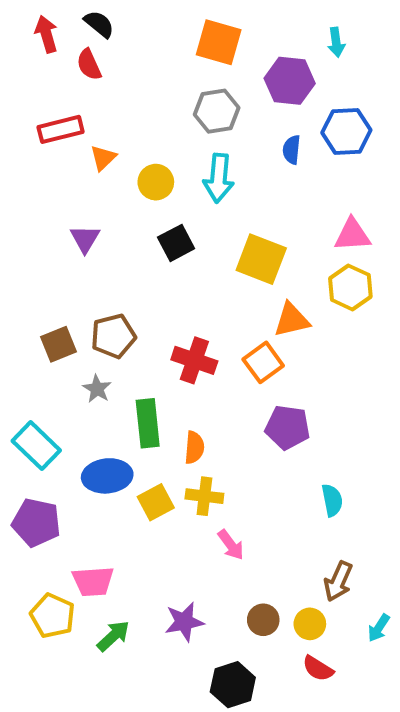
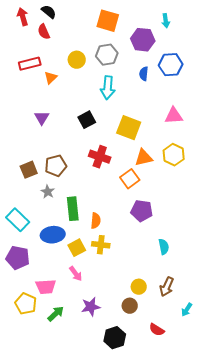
yellow circle: (156, 182) -> (77, 60), moved
yellow hexagon: (350, 287) -> (174, 155), moved
red cross: (194, 360) -> (100, 157), moved
pink arrow: (231, 545) -> (76, 274), moved
yellow circle: (310, 624) -> (139, 287), moved

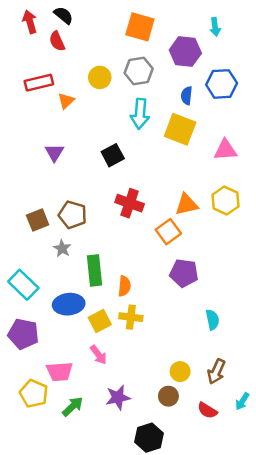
yellow square: (129, 128) -> (180, 129), moved
brown pentagon: (56, 166) -> (73, 215), turned 30
red semicircle: (157, 330) -> (207, 410), moved

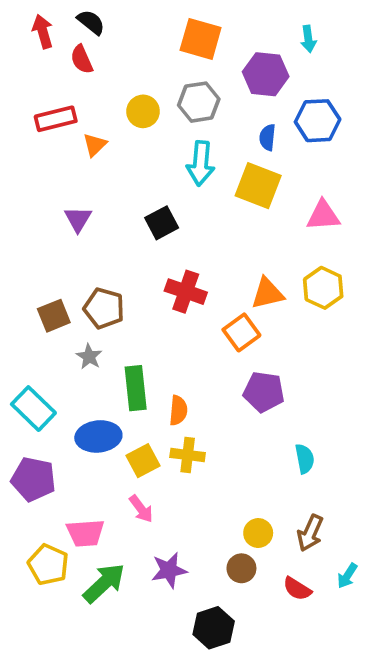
green arrow: (73, 407) -> (104, 583), size x1.4

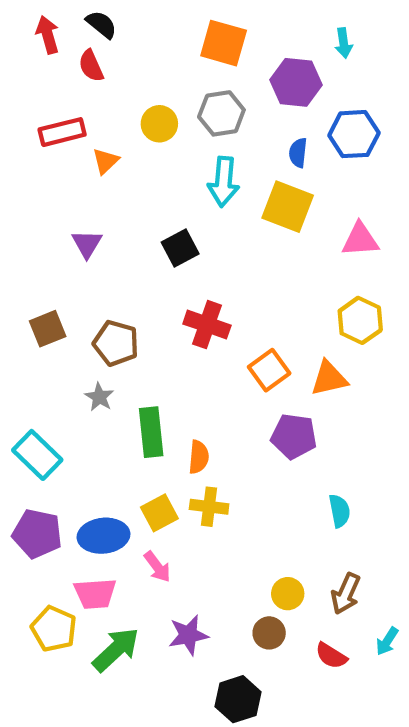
orange triangle: (267, 293) -> (329, 378), moved
brown square: (54, 316) -> (48, 329), moved
blue ellipse: (98, 436) -> (103, 536), moved

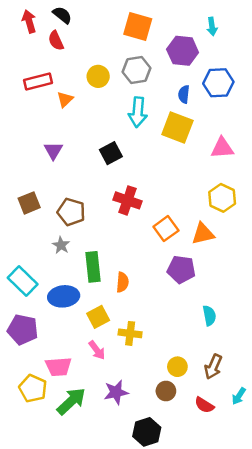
yellow cross: (209, 507) -> (130, 333), moved
blue ellipse: (103, 536) -> (64, 296), moved

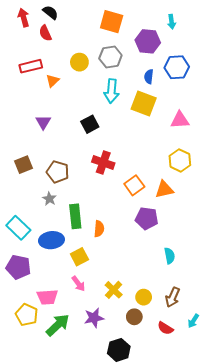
yellow cross: (130, 333) -> (114, 290), moved, turned 36

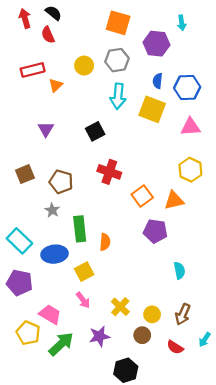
blue hexagon: (177, 67) -> (187, 87), moved
pink trapezoid: (47, 297) -> (50, 314), turned -145

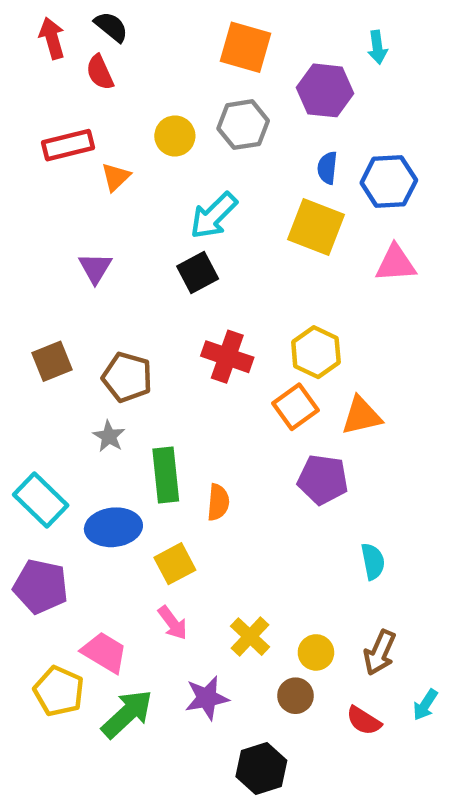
cyan arrow: (118, 96) -> (214, 216), moved, turned 40
yellow hexagon: (190, 170) -> (316, 352), moved

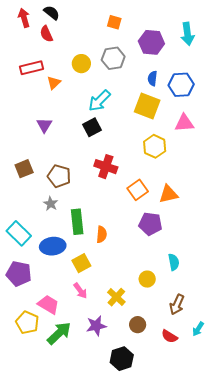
orange square: (245, 47) -> (114, 22), size x0.6
cyan arrow: (377, 47) -> (187, 34), moved, size x1.5
yellow hexagon: (316, 352) -> (155, 146), moved
yellow circle: (316, 652) -> (147, 279), moved

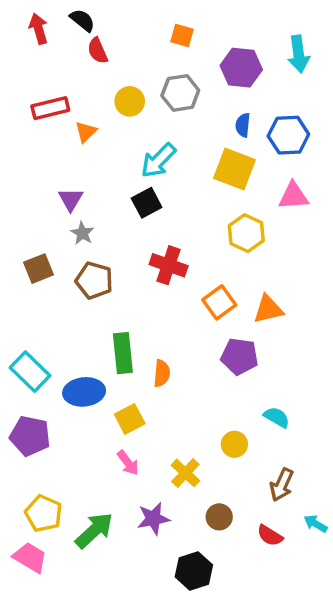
red semicircle: (46, 34) -> (98, 51), moved
gray star: (51, 204) -> (82, 233), moved
cyan semicircle: (174, 262) -> (277, 417), turned -49
pink trapezoid: (48, 304) -> (30, 557), moved
cyan arrow: (198, 329) -> (315, 524), turned 88

